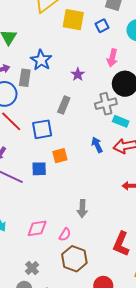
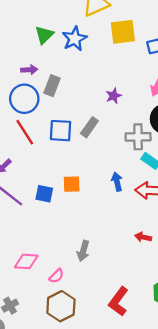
yellow square: (73, 20) -> (123, 32), turned -30
blue star: (41, 60) -> (75, 39), moved
blue square: (42, 129) -> (61, 131), moved

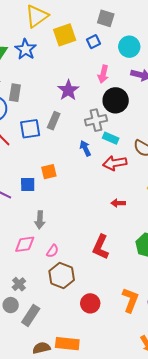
purple star: (114, 96) -> (68, 90), size x1.5
blue arrow: (117, 182) -> (85, 148), moved
gray arrow: (83, 251) -> (40, 220), moved
red L-shape: (118, 302) -> (101, 247), moved

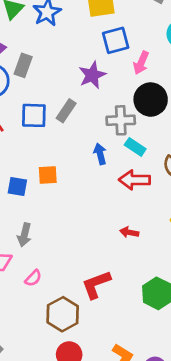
blue square: (93, 42) -> (116, 40), moved, size x1.5
red L-shape: (101, 247) -> (96, 284), turned 35
brown hexagon: (62, 276) -> (63, 314), moved

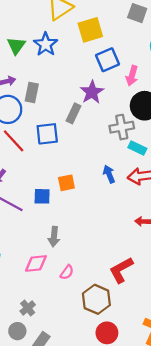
gray rectangle: (66, 111) -> (74, 113), moved
blue arrow: (100, 154) -> (109, 174), moved

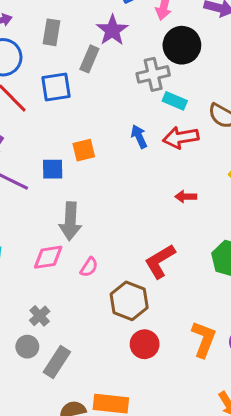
gray rectangle: (32, 93) -> (51, 32), moved
gray arrow: (54, 237) -> (70, 221), size x1.4

